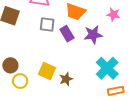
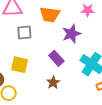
purple rectangle: (67, 34) -> (56, 58), moved
yellow square: (47, 71) -> (20, 65), moved

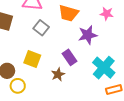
gray square: (24, 32) -> (41, 28), turned 35
brown star: (53, 82) -> (58, 74), moved

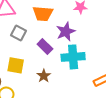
purple rectangle: (70, 57) -> (45, 47), moved
cyan cross: (104, 68) -> (73, 57), moved, turned -35

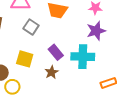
purple star: (66, 32) -> (96, 31), moved
purple rectangle: (45, 47) -> (56, 52), moved

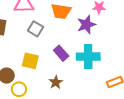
purple star: (96, 31) -> (86, 25), moved
brown star: (52, 72) -> (56, 82), moved

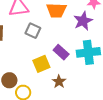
yellow square: (30, 61) -> (41, 64), moved, turned -30

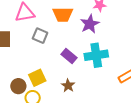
yellow square: (41, 64) -> (37, 78), moved

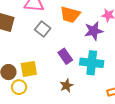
brown star: (68, 86) -> (66, 86), moved

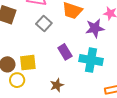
brown star: (66, 86) -> (57, 85), moved

